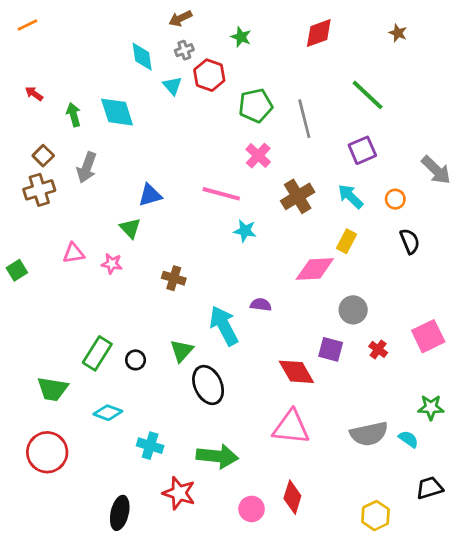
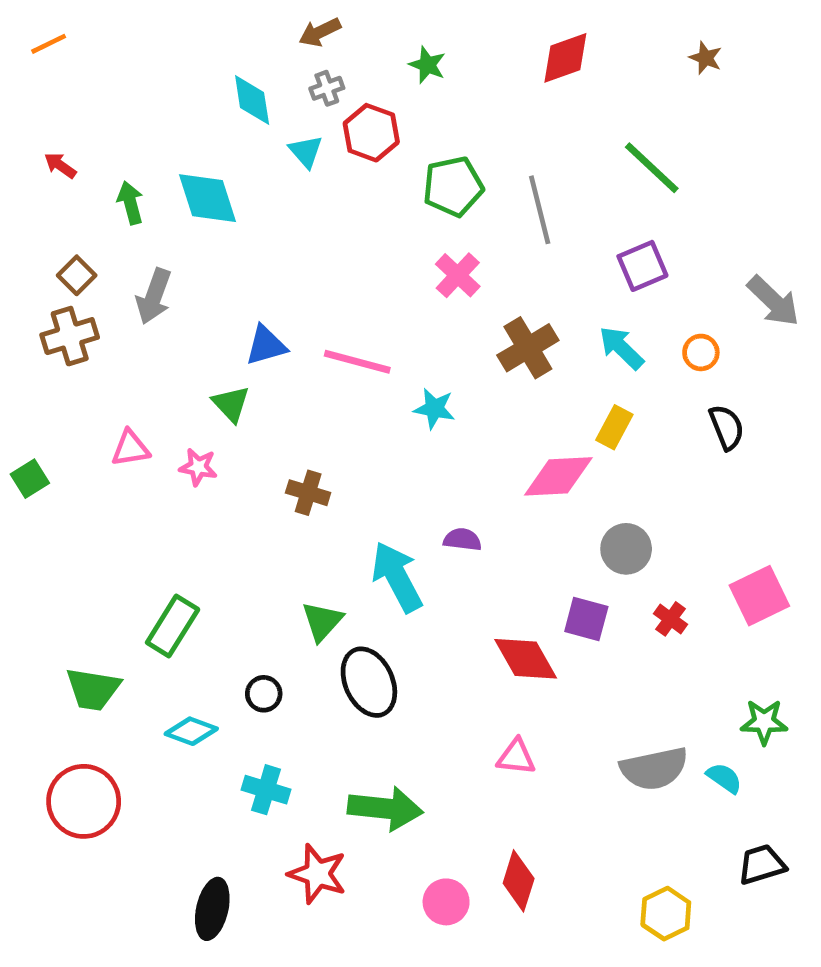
pink line: (221, 194) -> (357, 362), moved
black circle: (136, 360) -> (264, 694), moved
pink triangle: (291, 427) -> (516, 757), size x0.6

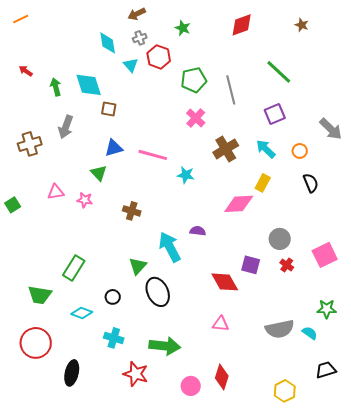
brown square: (77, 275) -> (109, 109), moved, turned -35
gray circle: (626, 549) -> (280, 239), moved
black ellipse: (212, 909) -> (72, 373), moved

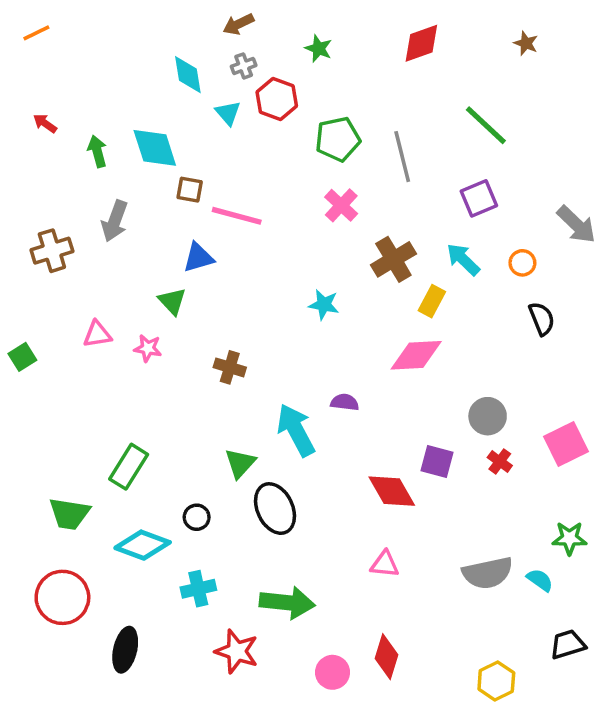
pink line: (153, 155) -> (237, 216), moved
yellow rectangle: (263, 183) -> (432, 301), moved
cyan diamond: (82, 313) -> (143, 545), size x1.4
cyan cross: (114, 338) -> (198, 589), turned -30

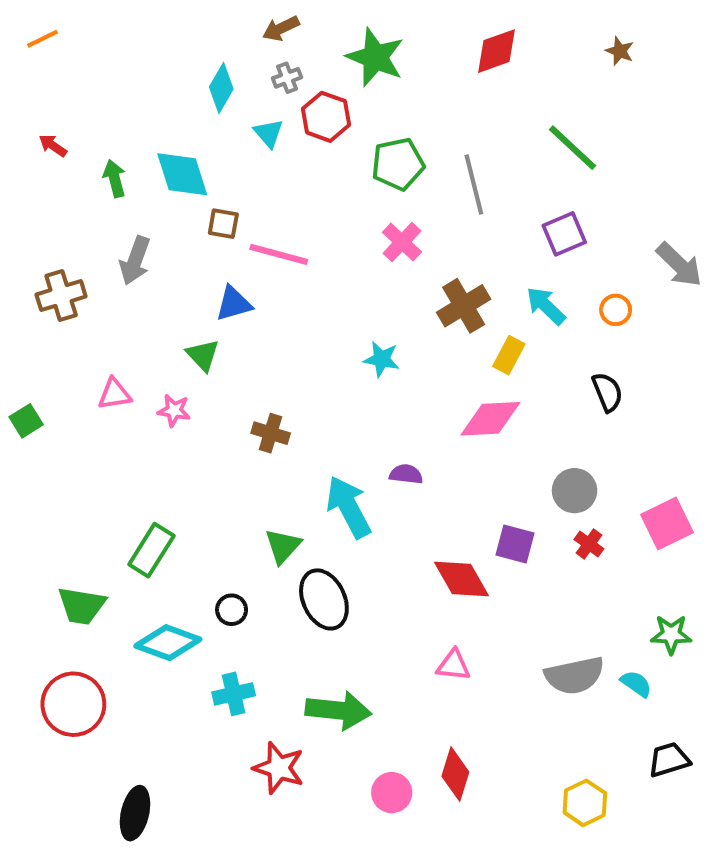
green star: (319, 49) -> (375, 57), size x1.8
cyan diamond: (188, 75) -> (221, 88), turned 39
black semicircle: (542, 319) -> (607, 392), moved
black ellipse: (125, 650) -> (135, 813), moved

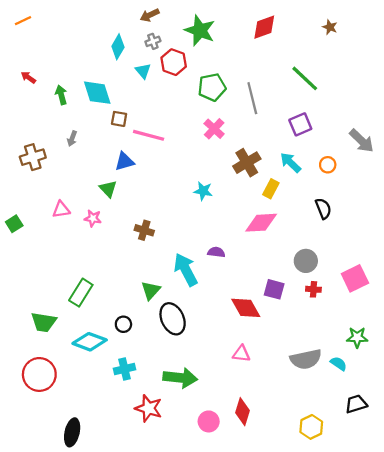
gray arrow: (135, 261) -> (72, 139), size x0.6
red cross: (589, 544) -> (313, 289), turned -32

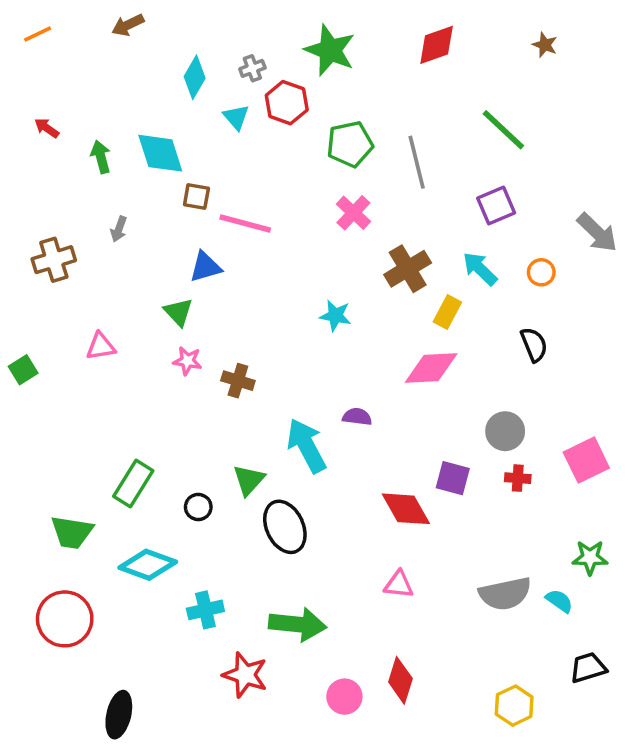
brown arrow: (150, 15) -> (128, 25), moved
pink star: (93, 218) -> (187, 361), moved
black circle: (123, 324) -> (198, 507), moved

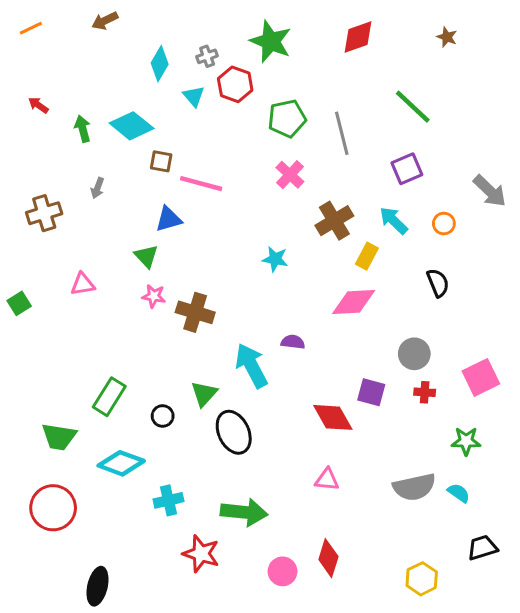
cyan diamond: (160, 153) -> (132, 126), turned -33
brown cross: (238, 381) -> (195, 312), size x1.4
green star: (590, 558) -> (466, 441), moved

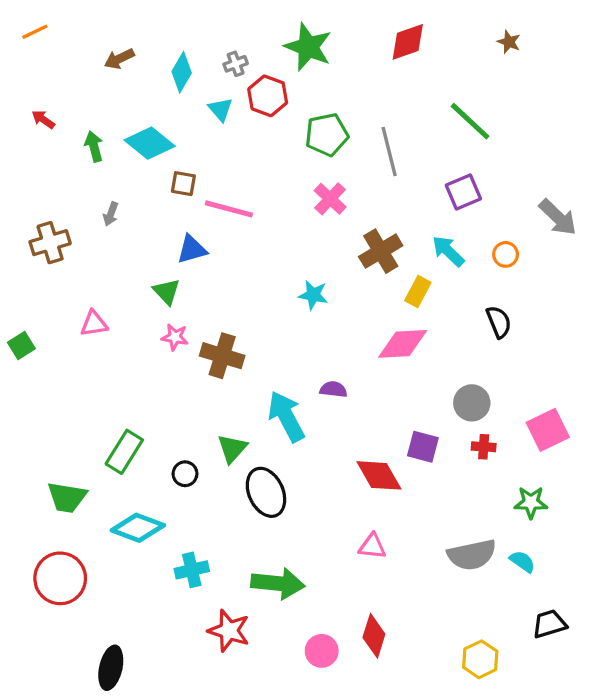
brown arrow: (105, 21) -> (119, 59), moved

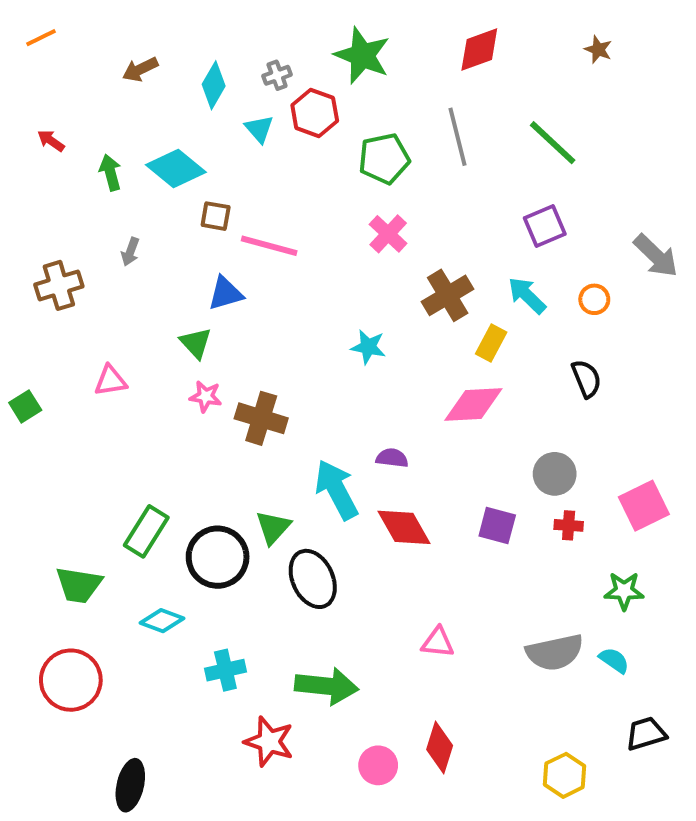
gray line: (389, 152) -> (457, 137), moved
black circle: (185, 474) -> (218, 557), size x2.0
red diamond: (379, 475) -> (404, 527), moved
cyan diamond: (138, 528) -> (162, 621), size x0.7

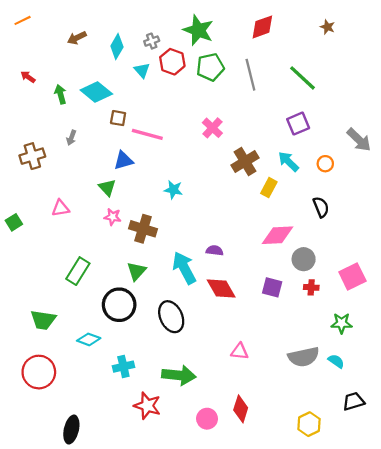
green pentagon: (384, 159) -> (210, 67), moved
cyan star: (368, 347) -> (173, 190), moved
pink diamond: (473, 404) -> (278, 235), moved
green triangle: (273, 527) -> (136, 271), moved
green rectangle: (146, 531) -> (78, 271), moved

